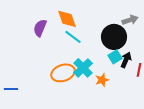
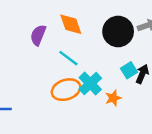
cyan line: (73, 37) -> (68, 58), moved
black circle: (114, 37) -> (118, 31), moved

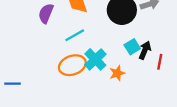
cyan line: (68, 58) -> (75, 35), turned -66

